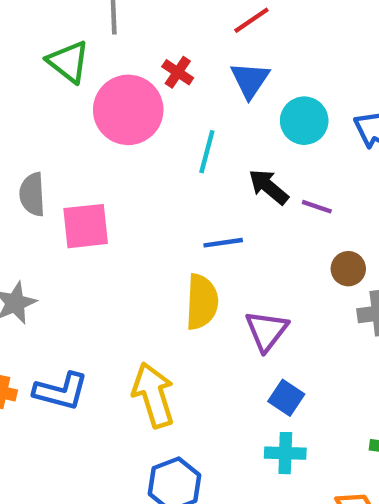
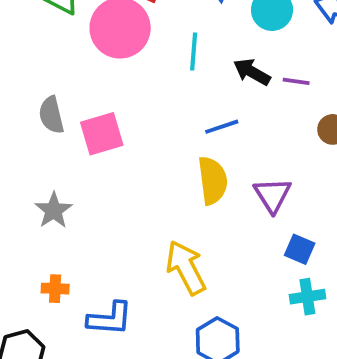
blue L-shape: (61, 391) -> (110, 319), moved

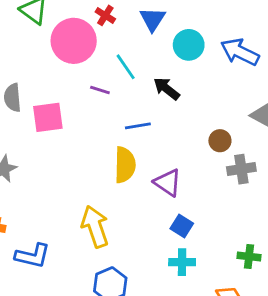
cyan line: (194, 51) -> (126, 67), turned -48
purple line: (296, 81) -> (100, 90), moved
purple triangle: (272, 195) -> (168, 183), turned -32

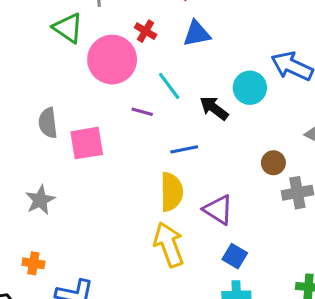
blue triangle: (153, 19) -> (197, 34), turned 48
cyan circle: (189, 45) -> (250, 88), moved
yellow arrow: (95, 227) -> (169, 245), moved

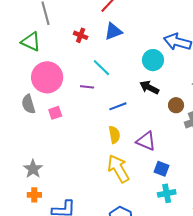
pink circle: (112, 60) -> (47, 77), moved
black arrow: (214, 108) -> (149, 87), moved
pink square: (87, 143) -> (55, 113), size x0.6
yellow semicircle: (171, 192) -> (114, 135), size x0.7
gray star: (40, 200) -> (33, 169), moved

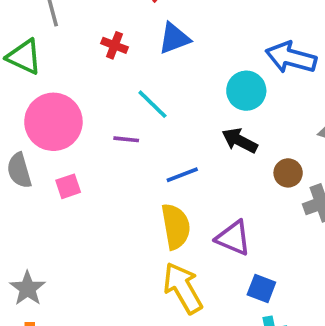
yellow semicircle: (114, 135) -> (176, 226), size x1.4

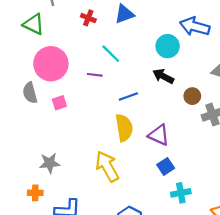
gray star: (28, 288) -> (50, 163), moved, turned 30
yellow arrow: (183, 288) -> (107, 166), moved
blue square: (261, 289) -> (166, 166), moved, turned 35

